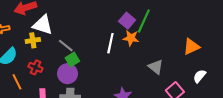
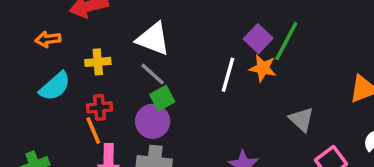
white triangle: (43, 25) -> (153, 39), moved
red cross: (35, 67) -> (99, 107), turned -32
orange line: (17, 82) -> (93, 130), moved

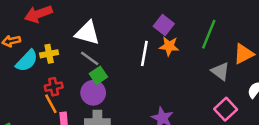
green line: (286, 41) -> (209, 34), moved
cyan semicircle: (55, 86) -> (27, 61), moved
gray triangle: (301, 119) -> (220, 71), moved

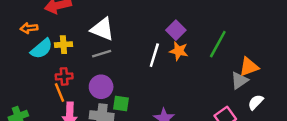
gray line: (90, 58) -> (102, 54), turned -60
gray triangle: (220, 71) -> (239, 80), moved, turned 42
green square: (98, 75) -> (121, 104), moved, turned 35

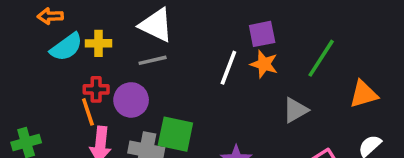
purple square: (176, 30) -> (262, 34), turned 30
gray triangle: (239, 80) -> (295, 110), moved
purple circle: (101, 87) -> (131, 100), moved
green square: (121, 104) -> (175, 134), size x1.5

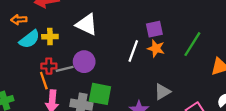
gray line: (153, 60) -> (65, 69), moved
purple circle: (131, 100) -> (84, 62), moved
gray triangle: (295, 110) -> (162, 92), moved

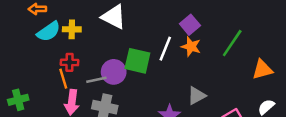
purple square: (154, 29) -> (190, 25), turned -30
purple circle: (84, 62) -> (114, 72), moved
gray line: (65, 69) -> (96, 80), moved
green square: (100, 94) -> (137, 61), moved

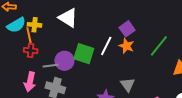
orange line: (63, 79) -> (29, 35), moved
gray triangle: (197, 96) -> (128, 85), turned -42

